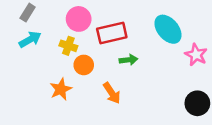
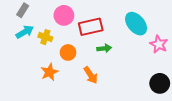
yellow cross: (68, 46) -> (45, 37), moved

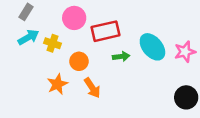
cyan ellipse: (136, 24) -> (152, 47), moved
pink star: (159, 44) -> (185, 52), turned 30
orange arrow: (91, 75) -> (92, 88), moved

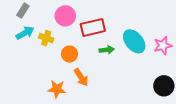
orange star: (57, 84) -> (57, 89), moved, turned 30

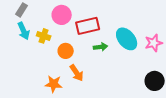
cyan arrow: (25, 33) -> (24, 31), turned 96

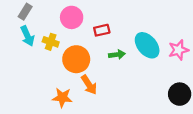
red rectangle: (88, 26) -> (102, 30), size x0.6
orange circle: (66, 51) -> (76, 59), size x1.5

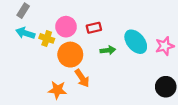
pink circle: (72, 17) -> (66, 27), moved
cyan arrow: (27, 36) -> (25, 33), turned 132

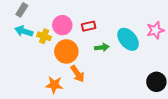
pink star: (165, 46) -> (155, 30), moved

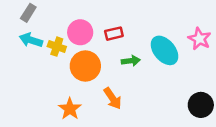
pink star: (155, 30) -> (200, 39), turned -30
orange arrow: (77, 74) -> (113, 98), moved
orange star: (54, 85) -> (70, 109), turned 30

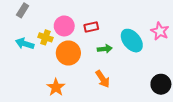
cyan arrow: (31, 40) -> (25, 44), moved
orange arrow: (113, 98) -> (103, 79), moved

